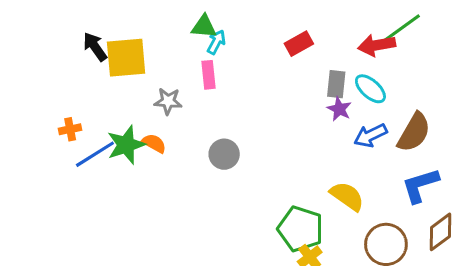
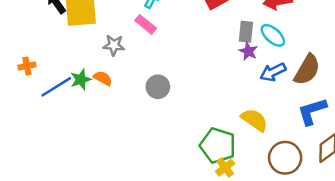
pink rectangle: (209, 75) -> (146, 24), turned -45
orange cross: (70, 129) -> (27, 66), moved
green star: (126, 145) -> (81, 79), size x0.7

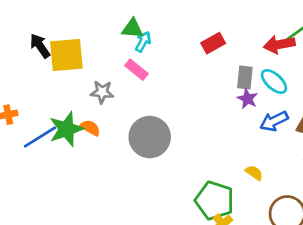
green star: (81, 79) -> (66, 129), size x1.5
gray circle: (158, 87) -> (150, 137), size x1.6
yellow semicircle: (255, 120) -> (254, 173), size x0.6

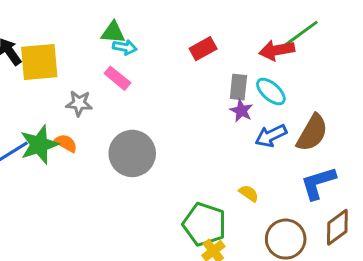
cyan arrow: (143, 42) -> (125, 47), turned 72

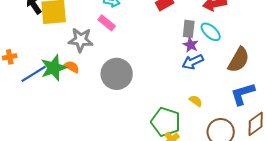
gray star: (79, 103) -> (81, 40), size x1.4
blue arrow: (271, 136) -> (193, 62), moved

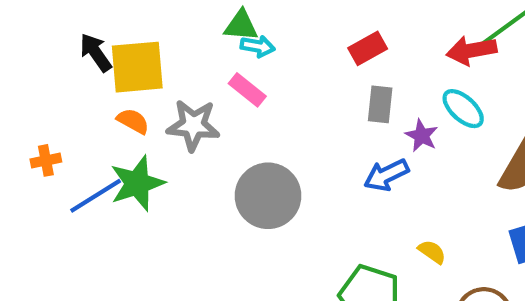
gray rectangle: (189, 29) -> (380, 104), moved
blue arrow: (193, 62) -> (386, 175), moved
orange semicircle: (72, 67) -> (133, 121), moved

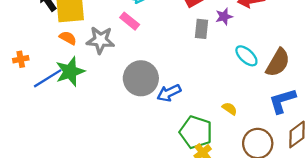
cyan ellipse: (463, 109) -> (246, 56), moved
purple star: (422, 136) -> (224, 17), moved, turned 30
blue arrow: (386, 175) -> (169, 93), moved

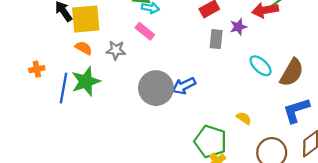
gray star: (100, 40) -> (116, 50), size x0.7
blue line: (48, 78) -> (64, 88), turned -48
blue arrow: (169, 93) -> (184, 86), moved

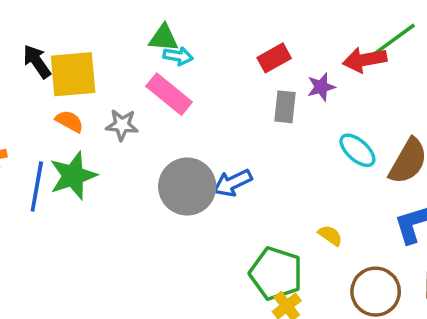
pink rectangle: (145, 31) -> (169, 94), size x1.4

